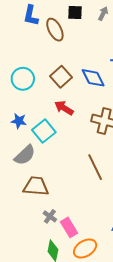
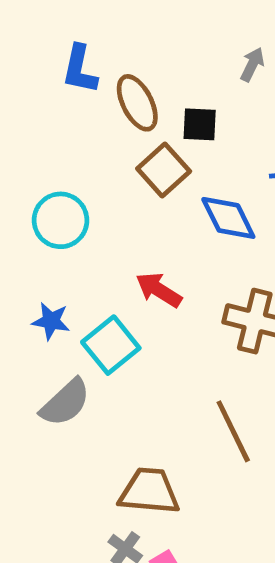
black square: (75, 13) -> (200, 124), moved
brown square: (61, 77) -> (164, 170), moved
brown trapezoid: (36, 186) -> (149, 491), moved

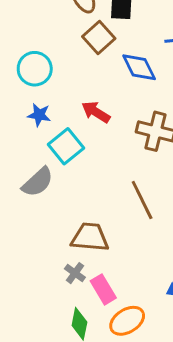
blue star: (51, 321) -> (39, 115), moved

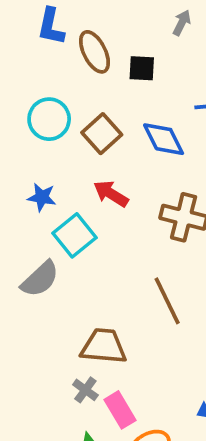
brown square: (99, 37) -> (102, 134), moved
cyan circle: (35, 69) -> (49, 119), moved

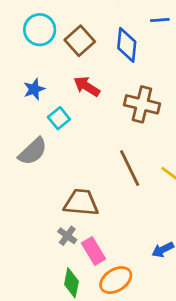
blue diamond: (164, 139) -> (127, 45), turned 32
blue star: (42, 197) -> (34, 89), turned -30
cyan square: (75, 235) -> (59, 118), size x0.7

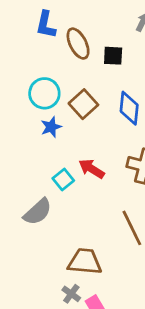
red arrow: (87, 86) -> (92, 169), moved
blue star: (34, 89) -> (51, 127), moved

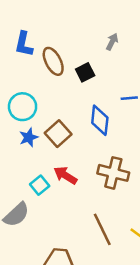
black square: (113, 56) -> (85, 72), turned -30
brown square: (83, 104) -> (58, 134), moved

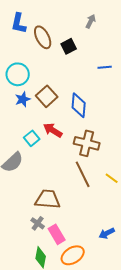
blue diamond: (100, 120) -> (79, 105), moved
brown cross: (113, 173) -> (87, 143), moved

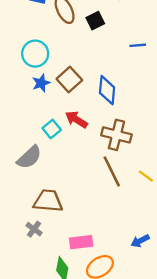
brown trapezoid: (48, 199) -> (48, 201), moved
gray cross: (38, 223) -> (34, 229), moved
pink rectangle: (57, 234) -> (81, 242), turned -66

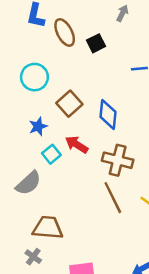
blue star: (41, 83) -> (38, 126), moved

